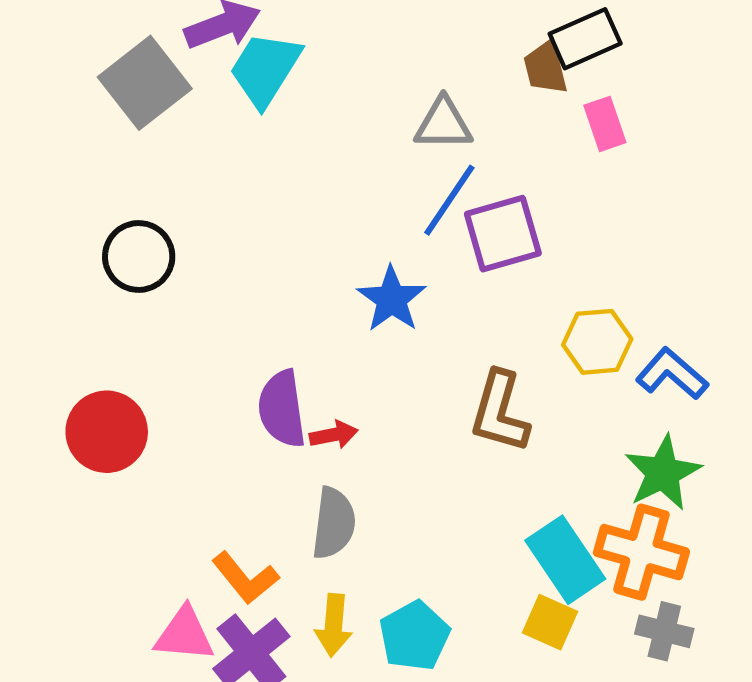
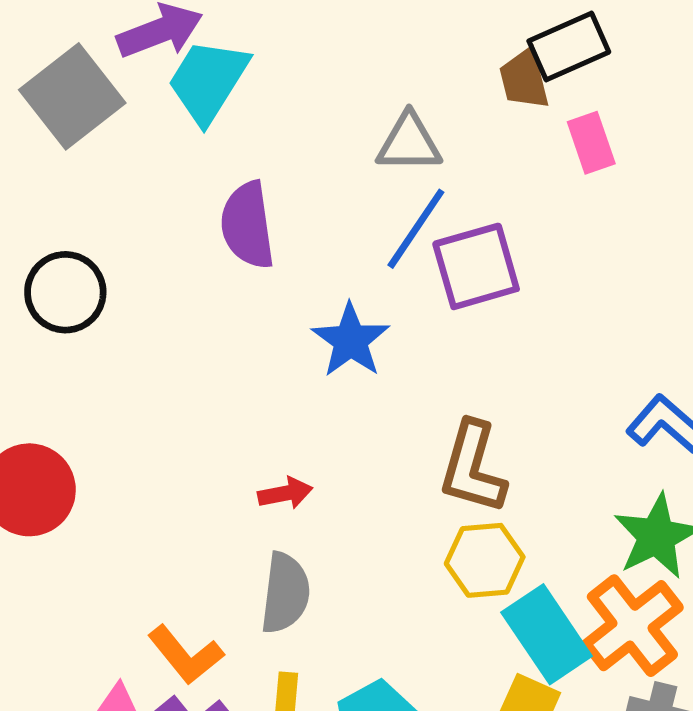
yellow hexagon: (597, 342) -> (485, 560), moved
purple semicircle: (282, 409) -> (247, 225), moved
orange cross: (641, 552) -> (632, 626), turned 36

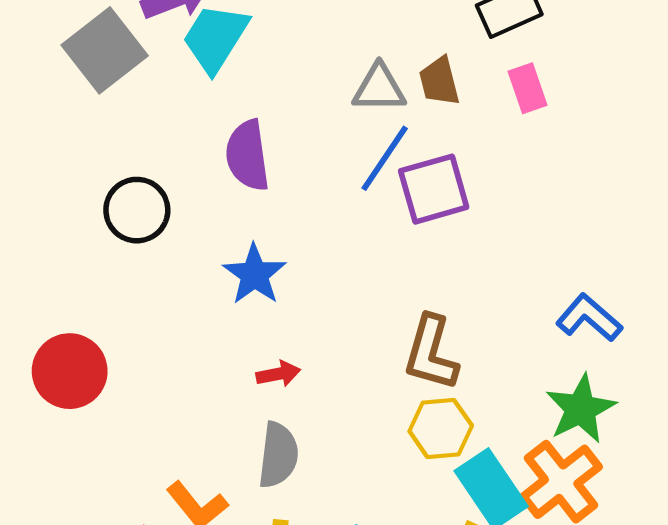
brown trapezoid: (524, 79) -> (439, 81), moved
black circle: (65, 292) -> (137, 210), moved
blue star: (351, 340) -> (254, 274), moved

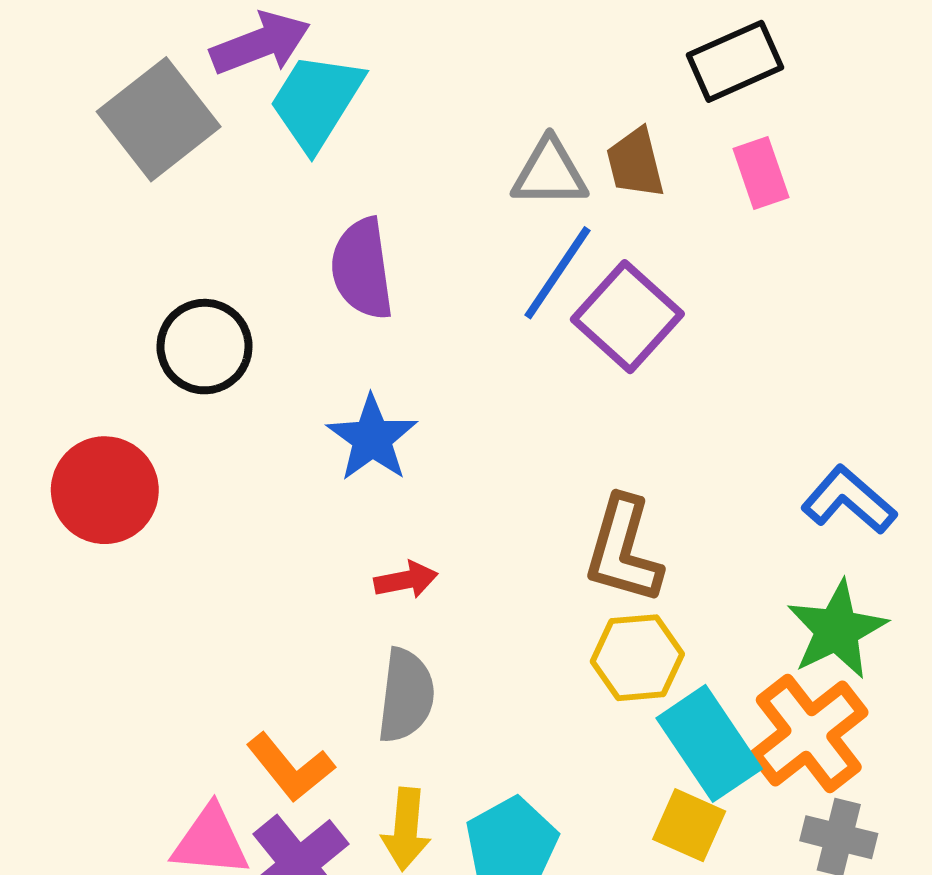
purple square: (434, 189) -> (627, 317), turned -32
red circle: (70, 371) -> (105, 490), moved

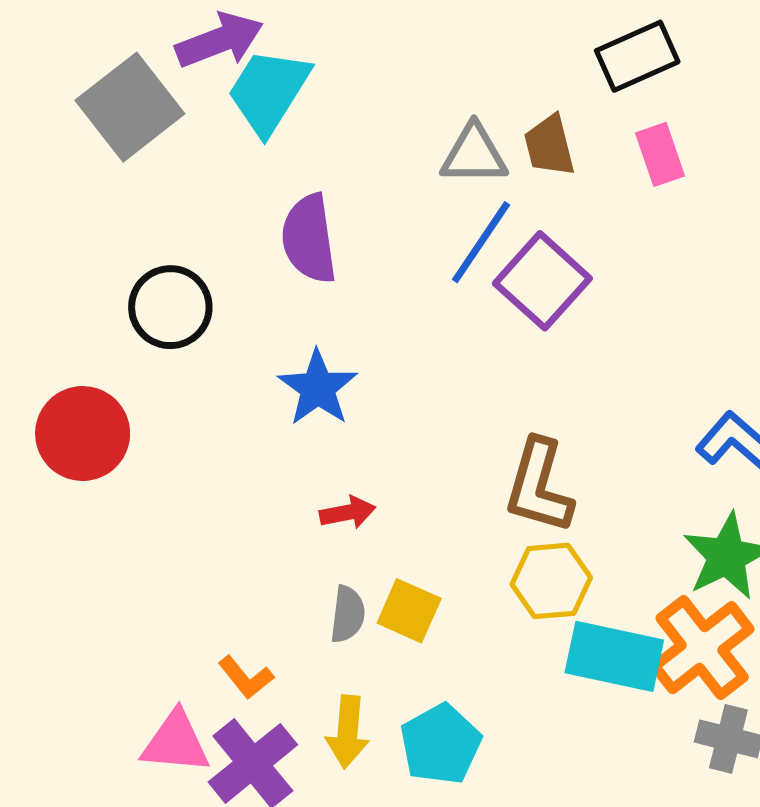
gray semicircle: (406, 696) -> (348, 614), size x0.7
cyan rectangle: (709, 743) -> (614, 656), turned -44
orange L-shape: (290, 767) -> (246, 677), size x0.7
yellow square: (689, 825) -> (409, 611), moved

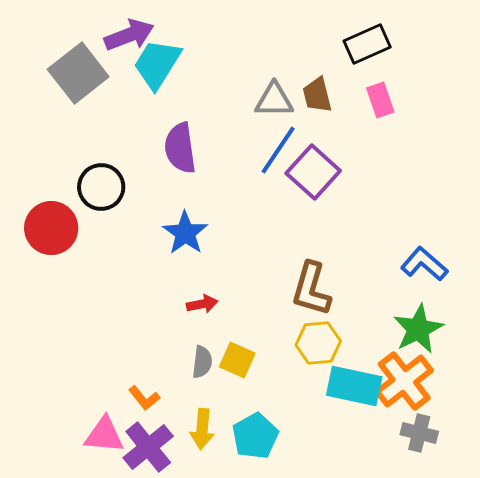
red circle: (83, 433) -> (51, 228), moved

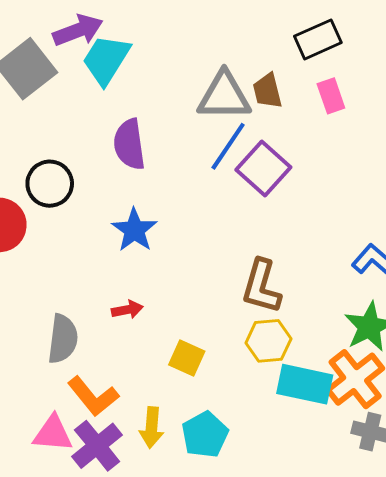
gray triangle: (274, 100) -> (224, 96), size x1.4
red arrow: (202, 304) -> (127, 310), moved
gray semicircle: (202, 362) -> (63, 339), moved, size x1.5
orange L-shape: (144, 398) -> (93, 396), size x1.6

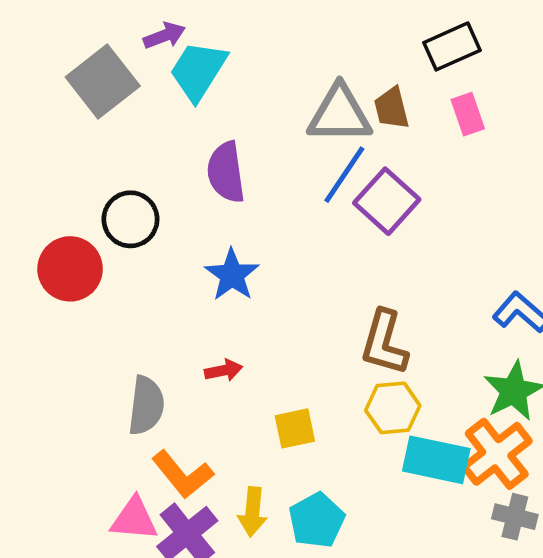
purple arrow: (78, 30) -> (164, 36), size x0.7
yellow square: (187, 358) -> (295, 428), turned -36

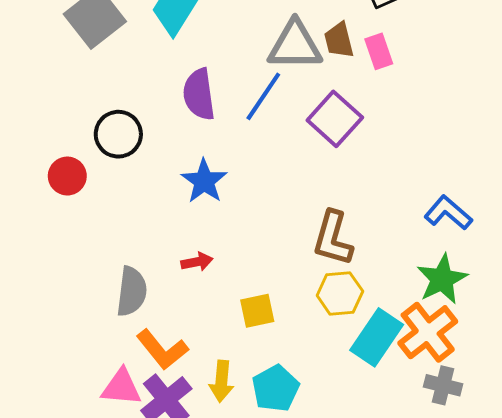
pink rectangle: (468, 114) -> (379, 51), moved
blue line: (344, 175) -> (263, 96), moved
red circle: (70, 269) -> (67, 176), size x0.7
cyan rectangle: (436, 460) -> (377, 337), turned -68

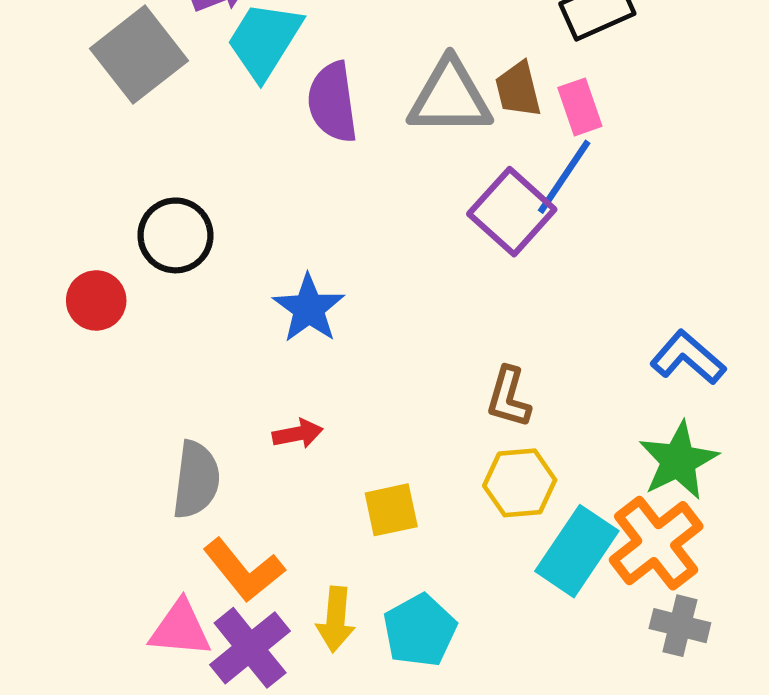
purple semicircle: (199, 94) -> (333, 102), moved
blue line: (263, 96) -> (564, 177), moved
brown L-shape: (333, 238) -> (509, 397), size x0.7

